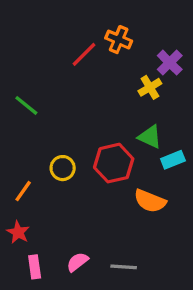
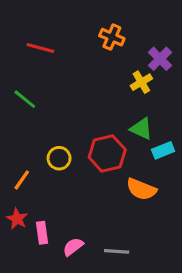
red line: (84, 54) -> (40, 48), moved, turned 60
pink rectangle: (35, 267) -> (42, 233), moved

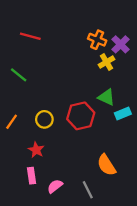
orange cross: (112, 37) -> (97, 40), moved
orange line: (22, 180) -> (12, 122), moved
orange semicircle: (141, 189) -> (106, 165), moved, turned 35
red star: (17, 219) -> (36, 150), moved
gray line: (117, 251) -> (88, 190), turned 60

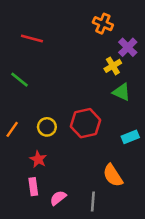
orange cross: (97, 40) -> (103, 24), moved
green triangle: (106, 97) -> (122, 92), moved
cyan rectangle: (123, 114) -> (130, 137), moved
gray line: (88, 190) -> (93, 202), turned 30

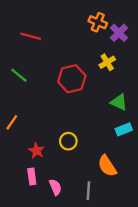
purple cross: (128, 47) -> (119, 33), moved
green triangle: (122, 92) -> (119, 102), moved
red hexagon: (85, 123) -> (72, 79), moved
yellow circle: (47, 127) -> (68, 141), moved
pink semicircle: (58, 198) -> (55, 187), turned 105

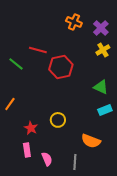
orange cross: (98, 22) -> (74, 22), moved
red line: (31, 36) -> (38, 50), moved
yellow cross: (107, 62) -> (103, 50), moved
orange semicircle: (107, 166) -> (91, 141), turned -36

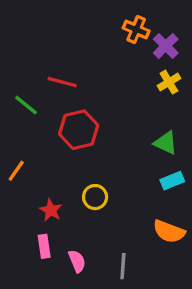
orange cross: (74, 22) -> (136, 29), moved
red hexagon: (61, 67) -> (79, 130), moved
orange semicircle: (91, 141) -> (169, 232), moved

